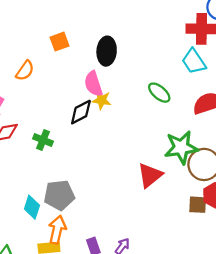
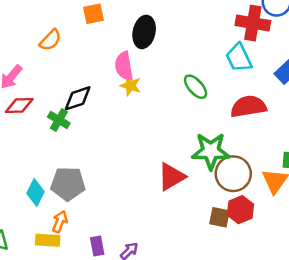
black diamond: (81, 112) -> (78, 98), moved
orange arrow: (57, 230) -> (60, 222), size x0.7

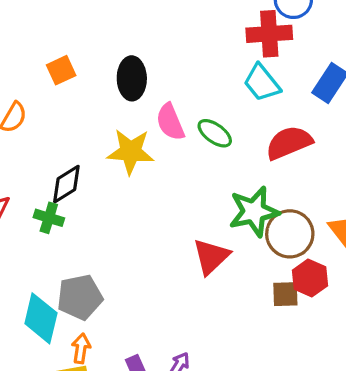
pink semicircle: (124, 66) -> (170, 122), moved
yellow star: (130, 86) -> (131, 152), size x1.6
cyan diamond: (36, 193) -> (41, 318), size x1.4

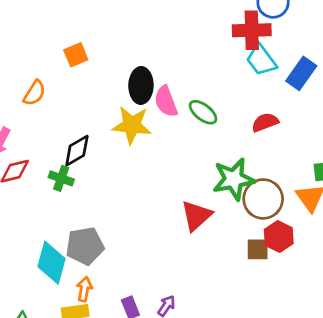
black ellipse: (132, 78) -> (141, 85), moved
cyan trapezoid: (262, 83) -> (261, 60), moved
red semicircle: (289, 143) -> (265, 122), size x0.7

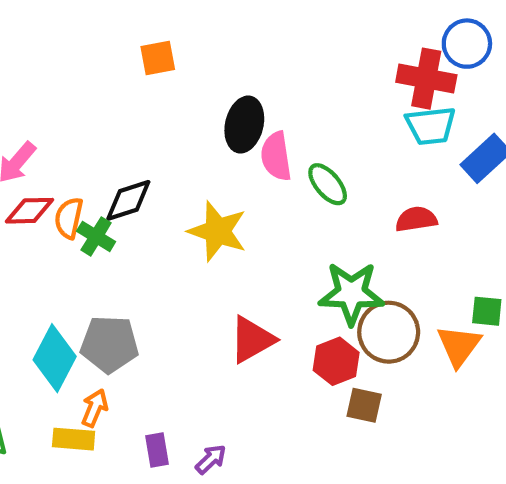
cyan trapezoid: (261, 60) -> (431, 126), turned -72
orange semicircle: (35, 93) -> (69, 218), moved, turned 148
yellow star: (132, 125) -> (218, 231), moved
red triangle: (196, 216) -> (252, 340), moved
red hexagon: (279, 237) -> (336, 361), moved

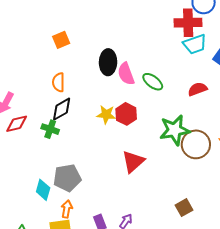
orange semicircle: (69, 218) -> (58, 82), moved
yellow star: (218, 231) -> (106, 115), size x0.7
cyan diamond: (55, 358) -> (43, 190), size x0.7
red hexagon: (336, 361) -> (126, 114), moved
brown square: (364, 405) -> (184, 208), moved, turned -30

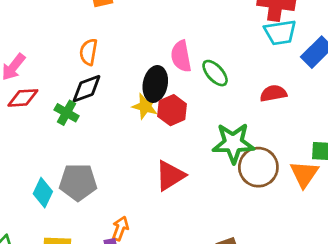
black ellipse: (108, 62) -> (155, 84), moved
orange arrow: (67, 209) -> (120, 228), moved

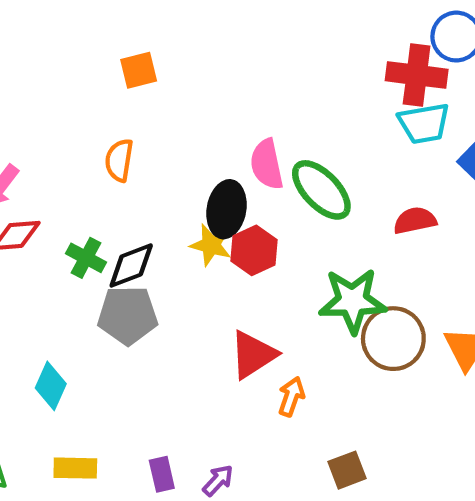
green ellipse: (215, 73) -> (321, 190), size x1.4
black diamond: (87, 89) -> (131, 265), moved
gray pentagon: (78, 182) -> (128, 315), moved
orange arrow: (120, 228) -> (291, 397), moved

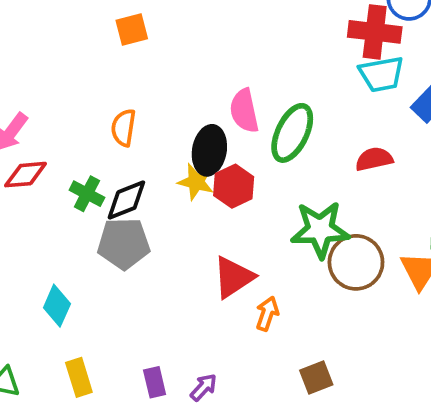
orange semicircle: (119, 160) -> (124, 128), moved
green ellipse: (321, 190) -> (292, 133), turned 70
yellow rectangle: (75, 468) -> (79, 377), turned 72

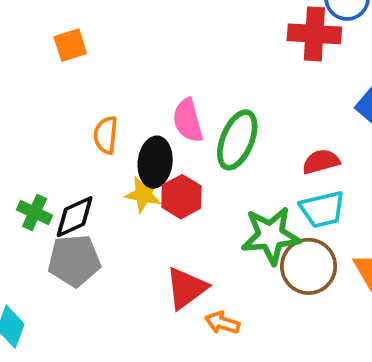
cyan trapezoid: (381, 74) -> (322, 209), moved
orange semicircle: (124, 128) -> (106, 135), moved
orange arrow: (267, 314) -> (222, 323), turned -88

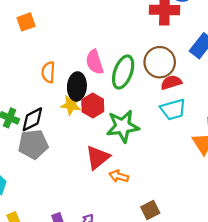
green star: (271, 236) -> (123, 126), moved
brown circle: (309, 266) -> (160, 62), moved

